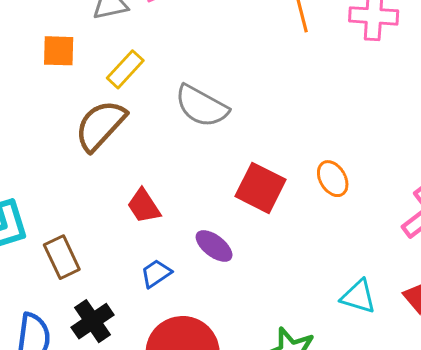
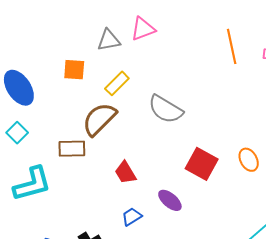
brown rectangle: (62, 257) -> (72, 149), moved, turned -68

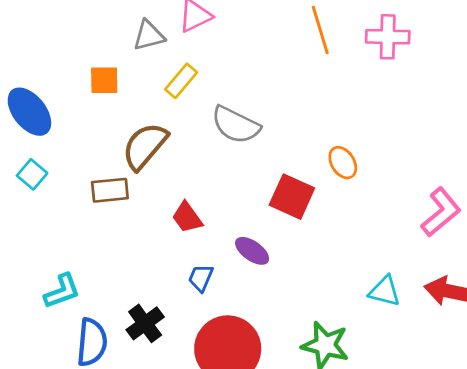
yellow rectangle: (117, 83) -> (181, 81), moved
orange ellipse: (249, 160) -> (343, 163), moved
cyan L-shape: (32, 184) -> (62, 291), moved, size x0.7
blue trapezoid: (132, 217) -> (201, 278), turned -30

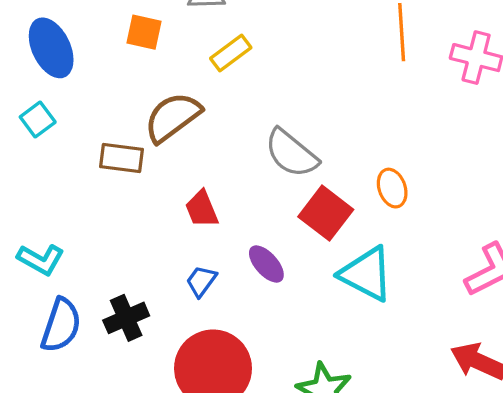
gray semicircle: (236, 125) -> (291, 153), moved
cyan L-shape: (62, 291) -> (41, 259), turned 36
cyan triangle: (385, 291) -> (366, 274), moved, size x1.5

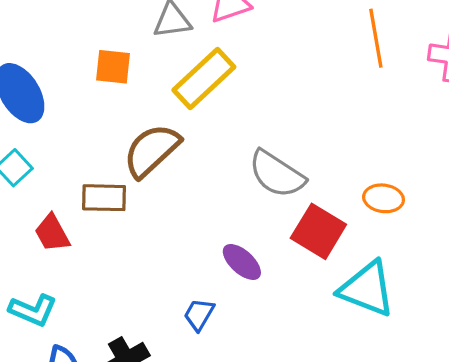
yellow rectangle: (231, 53) -> (204, 78), size x1.5
orange ellipse: (392, 188) -> (384, 198), turned -57
red trapezoid: (202, 209) -> (52, 233), moved
purple ellipse: (266, 264) -> (242, 262), moved

